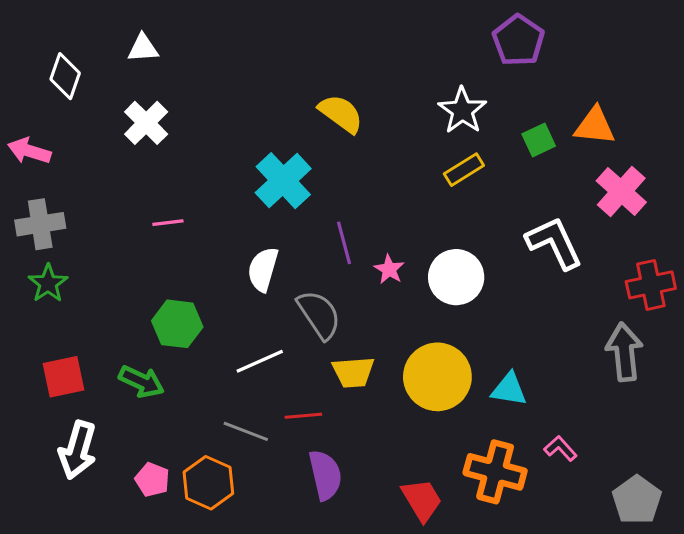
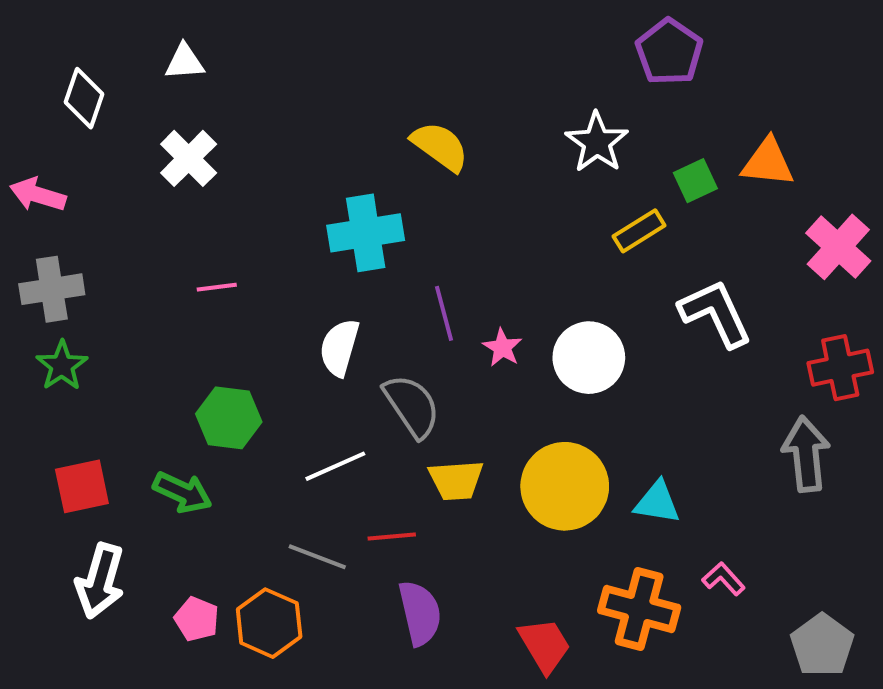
yellow rectangle: (464, 170) -> (639, 231), moved
cyan cross: (283, 181) -> (366, 233), turned 34
pink cross: (621, 191) -> (838, 247), moved

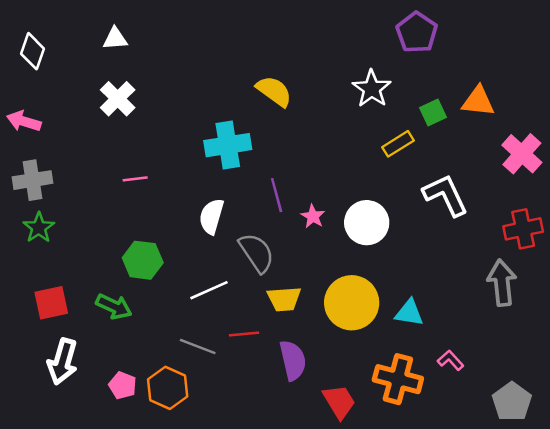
white diamond: (84, 98) -> (33, 51), moved
purple semicircle: (420, 613) -> (293, 360), moved

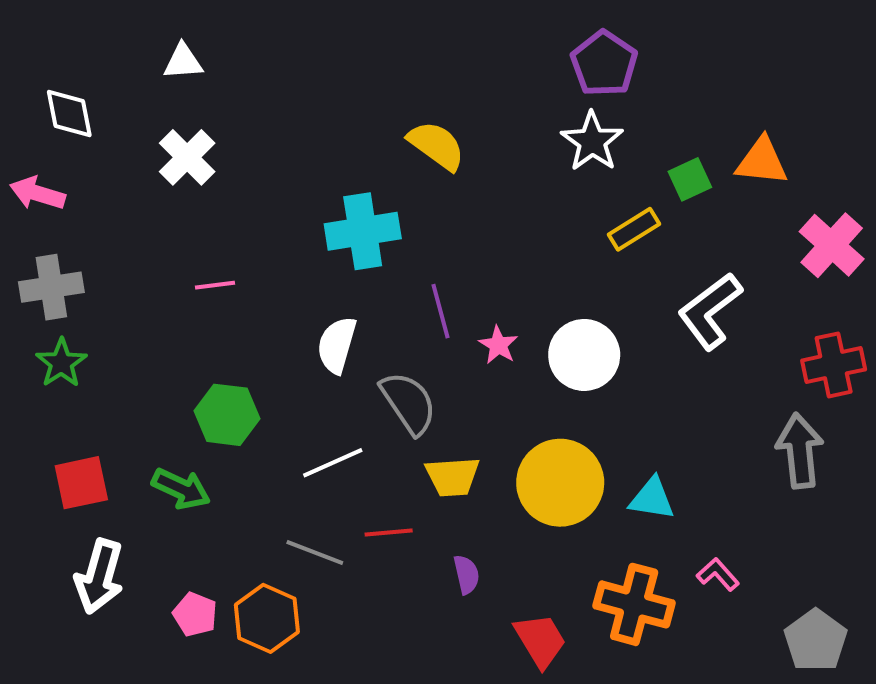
purple pentagon: (417, 32) -> (604, 64), moved
white diamond: (33, 51) -> (69, 114), moved, turned -30
white L-shape: (446, 195) -> (710, 311), turned -102
purple semicircle: (293, 360) -> (466, 574), size x0.6

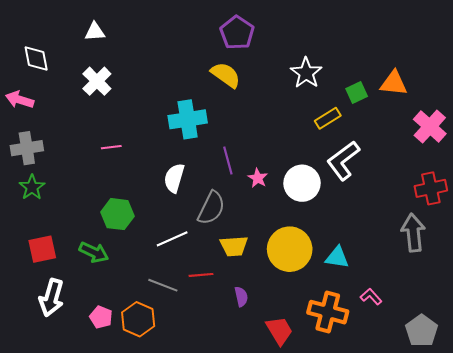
purple pentagon: (604, 64) -> (237, 33), moved
white L-shape: (710, 311) -> (343, 161), moved
gray semicircle: (409, 403) -> (211, 208), turned 60

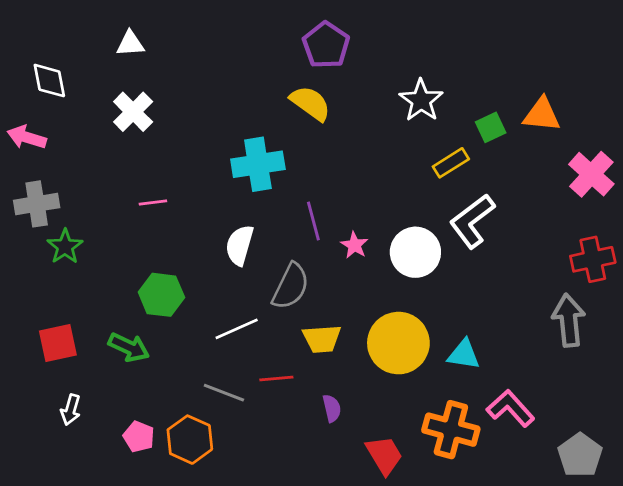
green star: (32, 187) -> (65, 247), moved
pink L-shape: (371, 297) -> (511, 408), size x1.6
white arrow: (52, 298) -> (71, 410), size x0.6

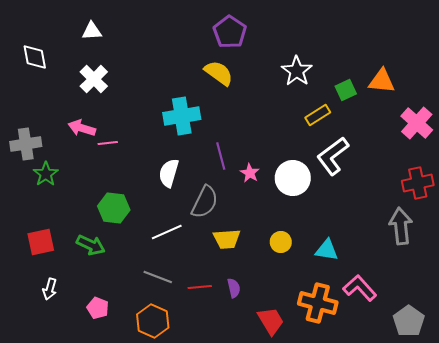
pink arrow: (27, 137) -> (82, 128), moved
yellow circle: (398, 343) -> (281, 242), size x0.5
red line: (276, 379) -> (200, 287), moved
orange hexagon: (190, 440) -> (153, 321), moved

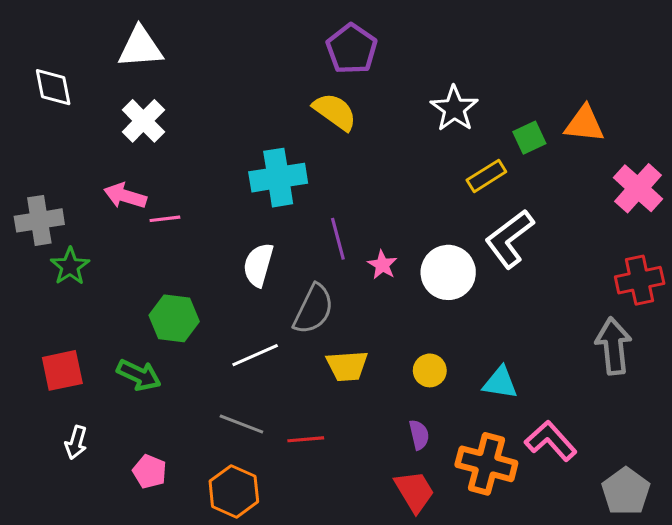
white triangle: (92, 31) -> (140, 47), size x1.5
purple semicircle: (234, 288) -> (419, 435), moved

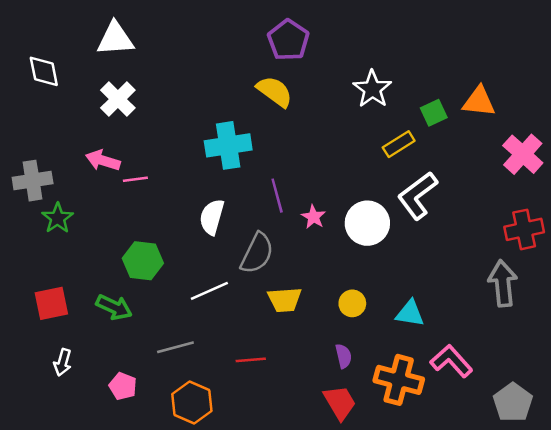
gray line: (241, 424) -> (175, 347), moved, turned -36

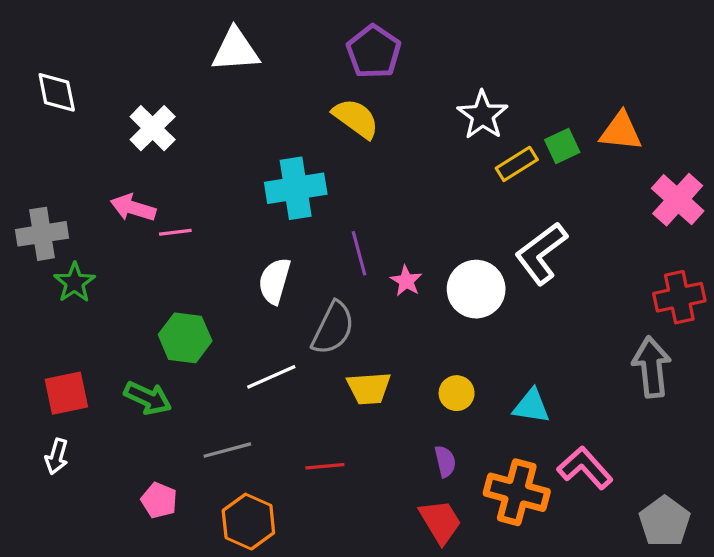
white triangle: (115, 39) -> (235, 50), moved
yellow rectangle: (399, 144) -> (517, 164), moved
white arrow: (63, 362) -> (57, 457), moved

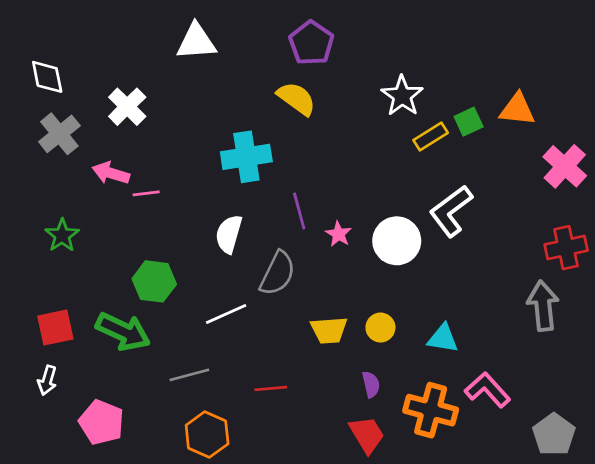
gray cross: (42, 234) -> (59, 134), moved, turned -30
yellow trapezoid: (369, 388) -> (329, 330), moved
green arrow: (148, 398) -> (123, 332), size x1.4
pink pentagon: (159, 500) -> (101, 422), moved, size x1.5

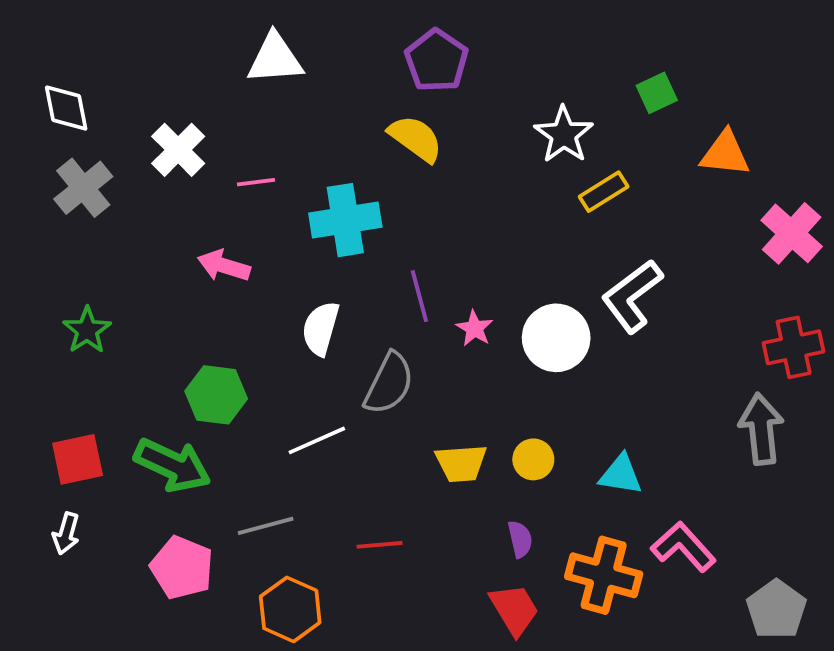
green square: (469, 122) -> (657, 93), moved
pink arrow: (111, 173) -> (224, 266), moved
pink line: (146, 193) -> (256, 182), moved
pink pentagon: (101, 422) -> (182, 568), moved

